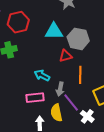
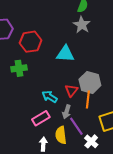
gray hexagon: (78, 39) -> (90, 82), moved
red triangle: (65, 56) -> (71, 90), moved, turned -40
pink rectangle: (35, 98) -> (41, 118), turned -30

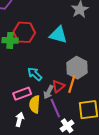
red hexagon: (31, 42) -> (24, 32), moved
red triangle: (71, 90) -> (58, 86), moved
yellow semicircle: (61, 135) -> (35, 104), moved

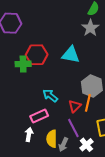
gray arrow: (48, 92) -> (63, 144), moved
yellow semicircle: (35, 104) -> (52, 139), moved
white arrow: (20, 119) -> (29, 134), moved

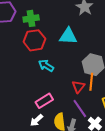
green cross: (23, 64) -> (31, 18), moved
cyan arrow: (50, 96) -> (46, 66), moved
white arrow: (29, 134) -> (36, 120), turned -136

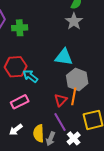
cyan triangle: (68, 36) -> (64, 57), moved
red hexagon: (34, 40) -> (16, 67), moved
pink rectangle: (44, 101) -> (20, 102), moved

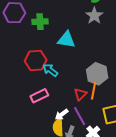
cyan triangle: (64, 57) -> (66, 40), moved
white arrow: (16, 130) -> (62, 115), moved

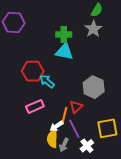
green cross: (40, 22) -> (64, 35), moved
orange line: (94, 91) -> (64, 116), moved

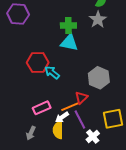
pink rectangle: (35, 106) -> (42, 108), moved
orange line: (64, 116) -> (70, 107), turned 54
gray arrow: (64, 145) -> (31, 133), moved

